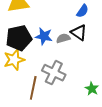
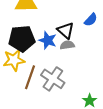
black triangle: (79, 33) -> (66, 30), moved
brown line: (33, 88) -> (30, 77), moved

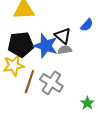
blue star: (48, 40) -> (46, 46), size x1.4

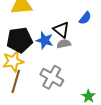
blue star: (46, 46) -> (45, 40), size x0.7
brown line: (29, 82) -> (16, 81), moved

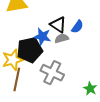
blue semicircle: (85, 18) -> (77, 27), moved
black pentagon: (20, 40) -> (30, 50), moved

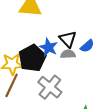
black pentagon: (30, 50) -> (32, 58), turned -30

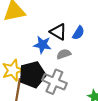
gray semicircle: (68, 54) -> (64, 54), moved
black pentagon: (32, 58) -> (32, 75), moved, turned 30

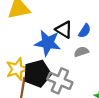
blue star: (42, 45) -> (48, 43), size x1.4
gray semicircle: (64, 54) -> (81, 52), moved

